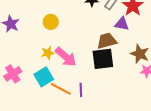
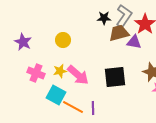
brown trapezoid: (107, 41) -> (119, 33), moved
pink cross: (13, 74) -> (36, 73), moved, turned -36
cyan square: (44, 77) -> (56, 95), turned -30

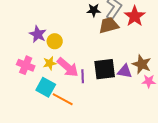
yellow circle: (63, 40) -> (55, 41), moved
purple star: (23, 42) -> (38, 34), moved
purple triangle: (134, 42) -> (125, 71), moved
purple line: (93, 108) -> (83, 76), moved

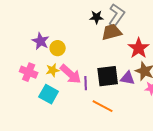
red star: (135, 16) -> (139, 48), moved
orange line: (63, 99) -> (103, 106), moved

